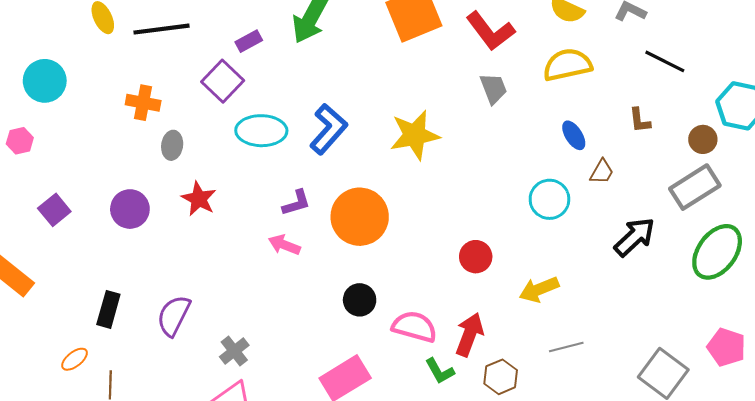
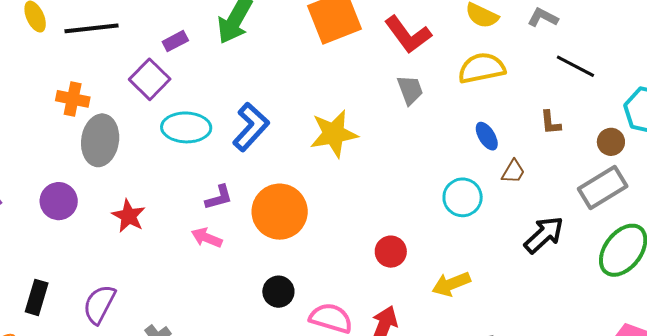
gray ellipse: (172, 145) -> (100, 140), size x1.8
red star: (199, 199) -> (129, 216), moved

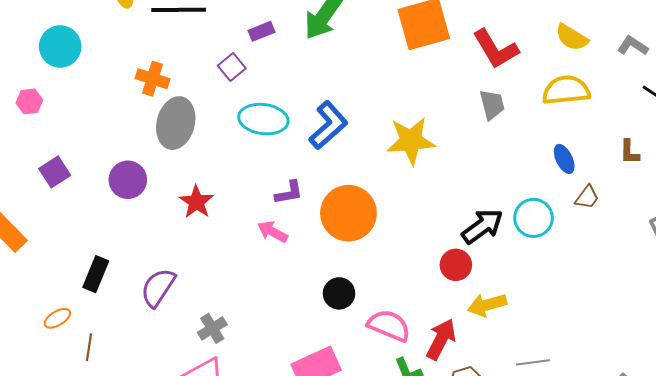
purple square: (150, 79) -> (232, 67), size x0.7
black arrow: (544, 235) -> (482, 226), moved
yellow arrow: (451, 284) -> (487, 305), moved

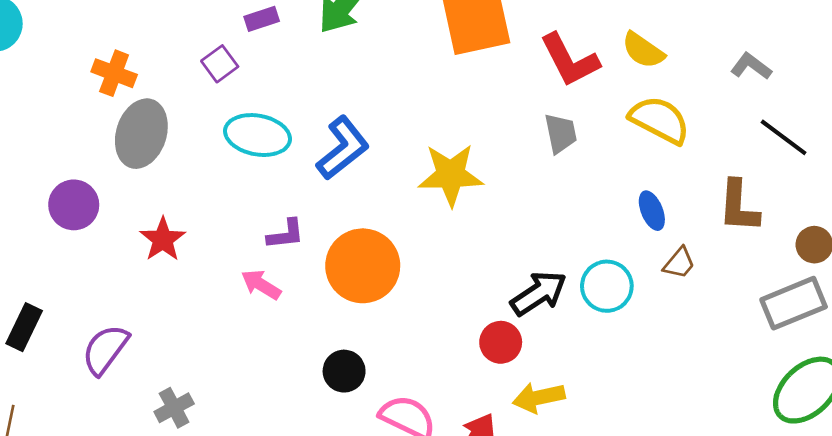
yellow semicircle: (572, 37) -> (643, 50), moved
yellow semicircle: (566, 90) -> (660, 120), turned 30
brown L-shape: (629, 152) -> (739, 206), size x1.6

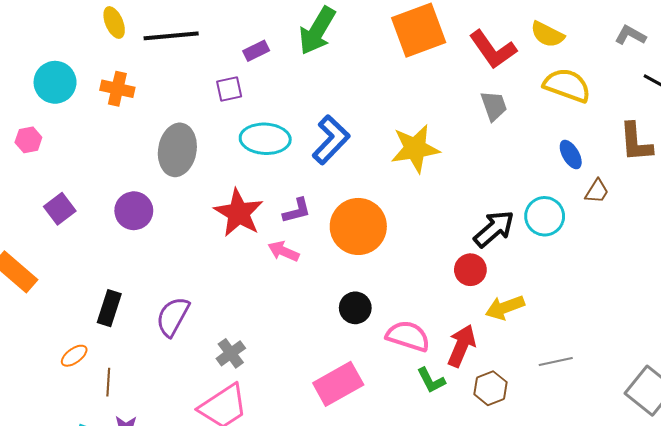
purple square: (220, 64) -> (229, 89), turned 32
orange cross: (114, 73) -> (117, 89), moved
red star: (163, 239) -> (239, 213), moved, size x1.4

